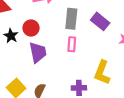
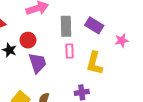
yellow L-shape: (102, 73) -> (94, 63), moved

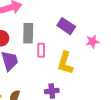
gray rectangle: (66, 26) -> (28, 33), moved

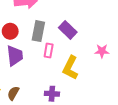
purple rectangle: (66, 26) -> (68, 30), moved

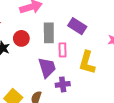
purple trapezoid: (15, 56) -> (47, 68), moved
purple cross: (52, 94) -> (63, 84), moved

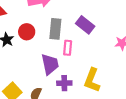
yellow L-shape: (87, 63) -> (92, 80), moved

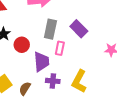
red circle: (27, 32) -> (22, 45), moved

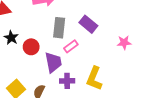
pink rectangle: (60, 48) -> (71, 46), turned 48

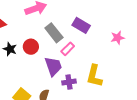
gray rectangle: (59, 28) -> (54, 33), turned -36
red circle: (31, 47) -> (31, 47), moved

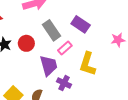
yellow L-shape: (94, 76) -> (88, 64), moved
purple cross: (69, 82) -> (64, 83), turned 32

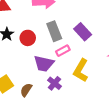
purple trapezoid: (49, 66) -> (44, 64), turned 105

